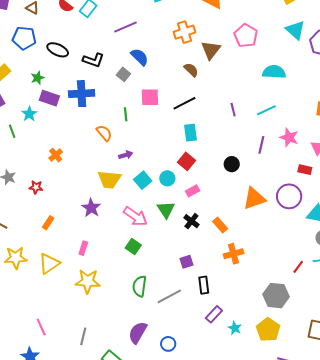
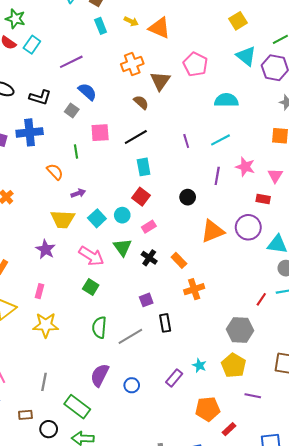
purple rectangle: (214, 314) -> (174, 378), moved

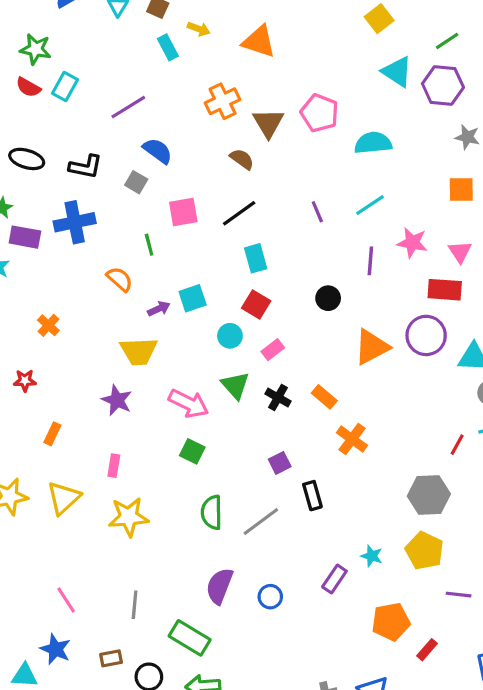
yellow arrow: (131, 21) -> (199, 29), moved
pink pentagon: (195, 64) -> (320, 113), moved
red rectangle: (263, 199) -> (445, 290), size x1.5
cyan square: (97, 218) -> (193, 298), moved, turned 30
orange cross: (194, 289) -> (352, 439), turned -30

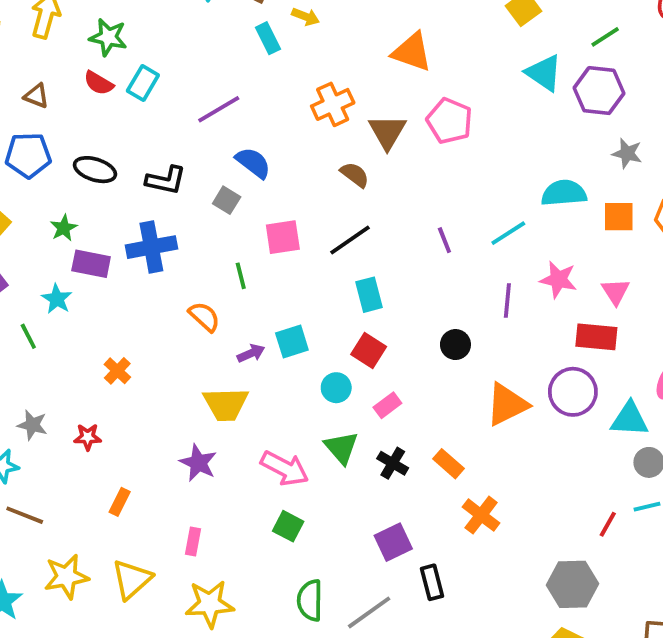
orange triangle: (259, 41) -> (412, 52), moved
cyan semicircle: (373, 143) -> (564, 193), moved
purple square: (280, 463) -> (393, 542), size x1.4

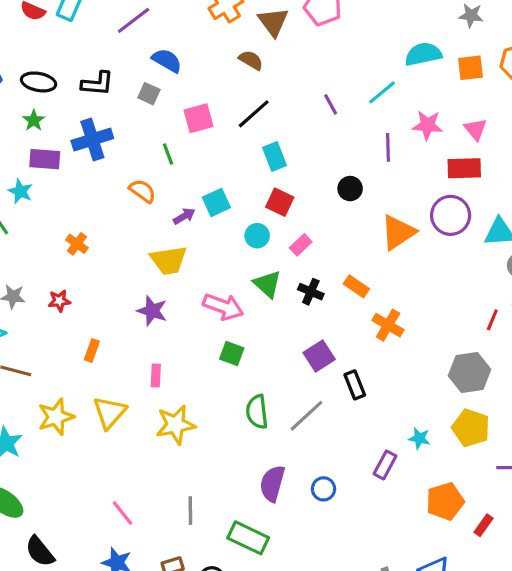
green star: (64, 228) -> (34, 120), moved

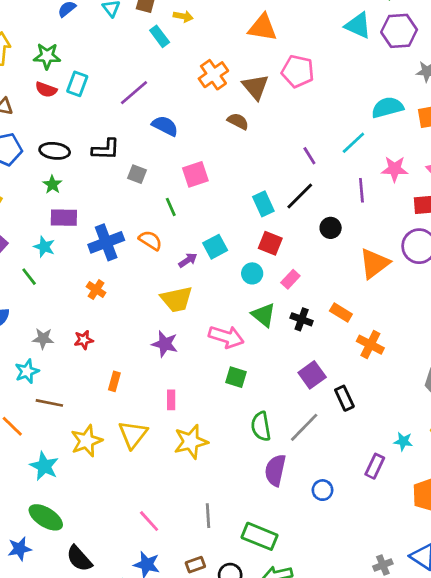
gray square: (149, 94) -> (137, 174), moved
black line: (254, 114) -> (300, 196), moved
blue cross: (92, 139) -> (106, 242), moved
purple semicircle: (272, 483) -> (275, 470), moved

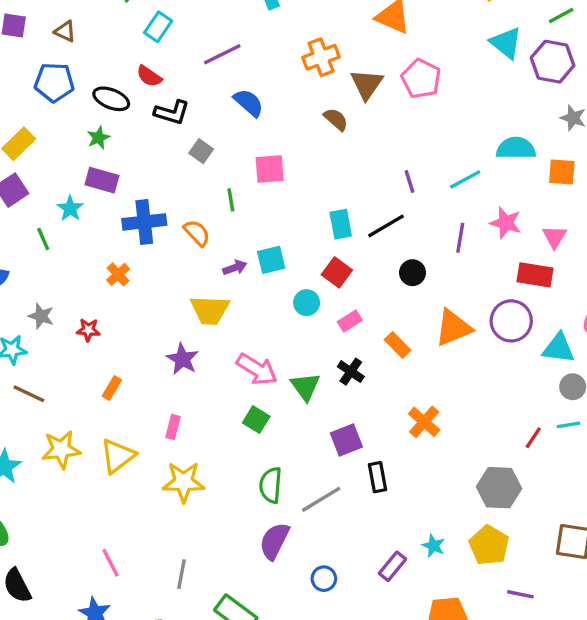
red semicircle: (46, 90) -> (149, 76), moved
orange rectangle: (341, 313) -> (398, 345), moved
green triangle: (263, 315) -> (305, 387), moved

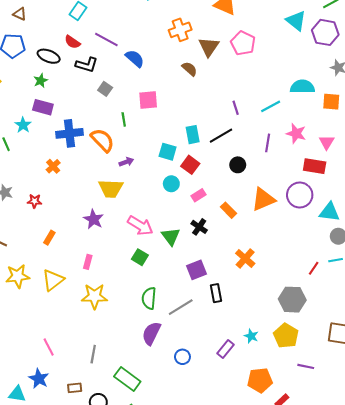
purple line: (222, 54) -> (106, 39), moved, turned 55
orange semicircle: (197, 233) -> (102, 140), size x1.4
cyan square: (271, 260) -> (168, 152), moved, turned 30

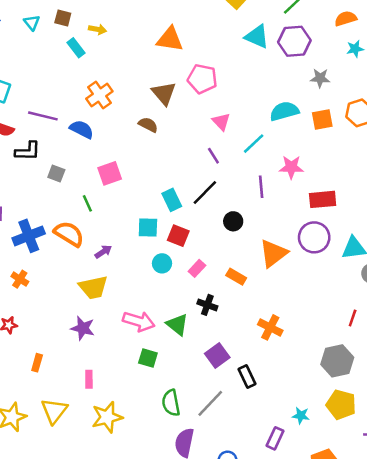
orange cross: (180, 30) -> (99, 95), moved
pink triangle: (327, 142) -> (221, 122), moved

